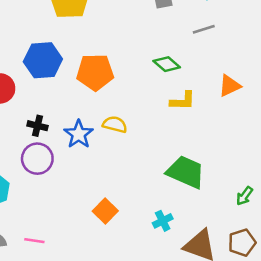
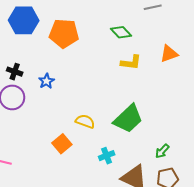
yellow semicircle: (115, 124) -> (85, 121), moved
blue star: (79, 134) -> (46, 81), size x0.7
green trapezoid: (186, 172) -> (128, 119), turned 108
green arrow: (245, 196) -> (162, 151), moved

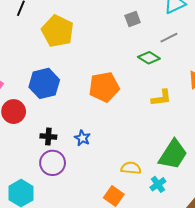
green diamond: (121, 32) -> (149, 58), moved
orange pentagon: (64, 33) -> (104, 87), moved
cyan cross: (107, 156) -> (158, 184), moved

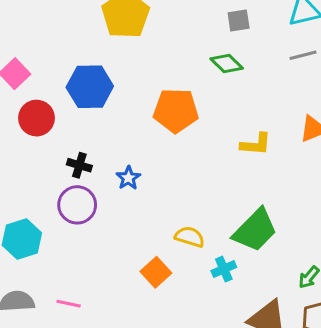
gray line: (169, 38) -> (303, 55), moved
green diamond: (149, 58) -> (227, 63), moved

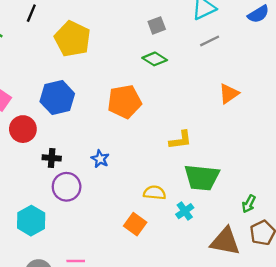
yellow L-shape: (256, 144) -> (180, 140), moved
black cross: (79, 165) -> (52, 158), moved
green trapezoid: (255, 230) -> (202, 178), turned 63

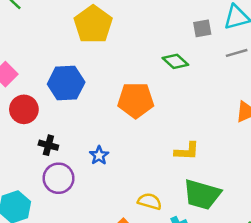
gray square: (157, 25) -> (202, 28), moved

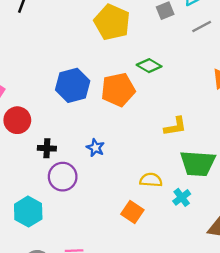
yellow pentagon: (93, 24) -> (112, 22), moved
green diamond: (175, 61) -> (149, 66), moved
blue hexagon: (66, 83) -> (73, 85), moved

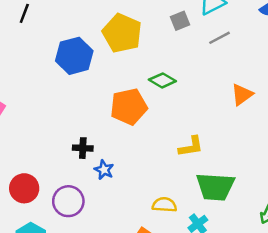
blue hexagon: (73, 85) -> (74, 56), moved
red circle: (17, 120) -> (24, 188), moved
black cross: (47, 148) -> (83, 148), moved

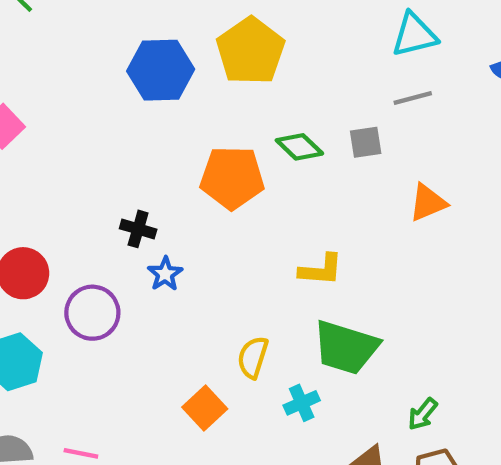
gray square: (180, 21) -> (366, 142), moved
yellow semicircle: (164, 205) -> (253, 357), turned -90

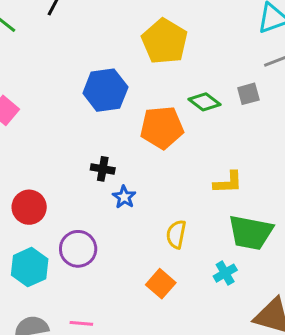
blue hexagon: (161, 70) -> (105, 90), moved
purple circle: (92, 313) -> (78, 249), moved
yellow semicircle: (253, 357) -> (176, 234), moved

